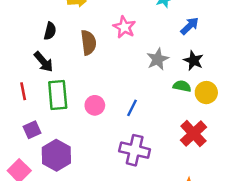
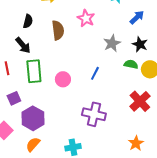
blue line: (132, 108) -> (95, 73), moved

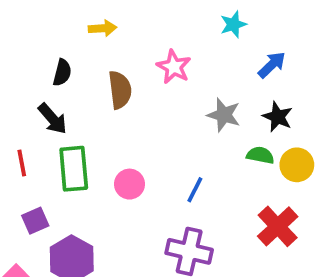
gray star: (112, 43) -> (224, 115), turned -30
blue line: (95, 73) -> (195, 190), moved

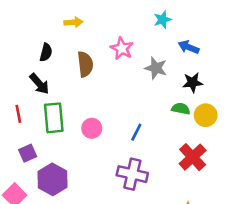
blue arrow: (272, 65) -> (189, 47), turned -114
gray star: (224, 115) -> (156, 68), moved
black star: (278, 117) -> (193, 82), turned -30

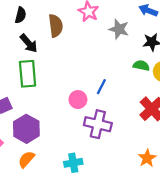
black arrow: (39, 84) -> (29, 43), moved
pink circle: (92, 128) -> (78, 100), moved

